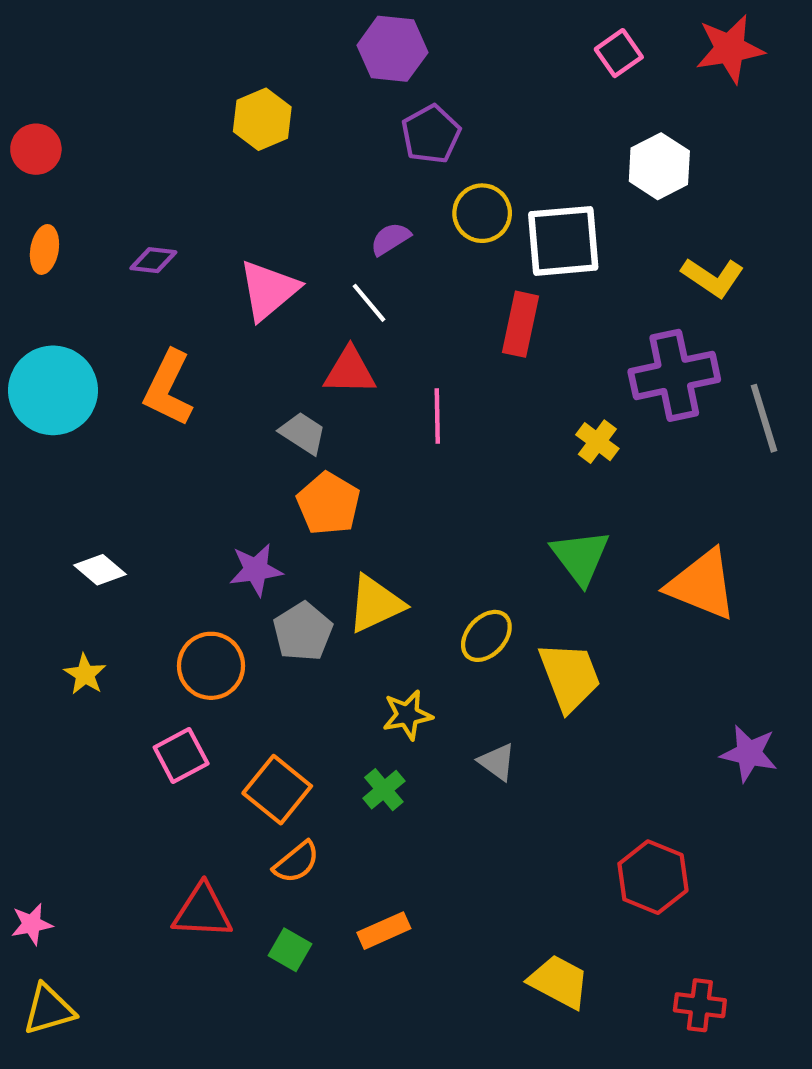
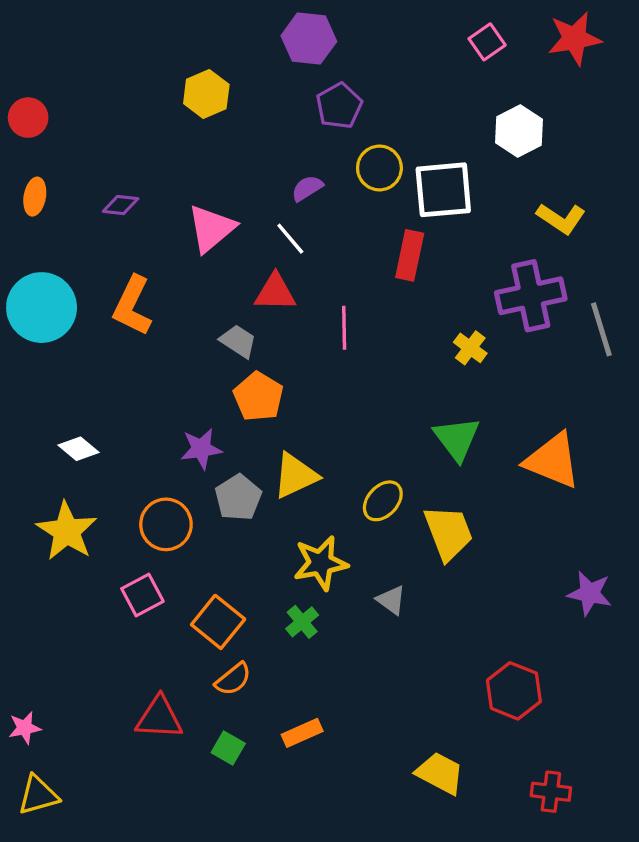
yellow star: (85, 674) -> (67, 531), size x1.8
yellow star: (407, 715) -> (321, 563), size x1.4

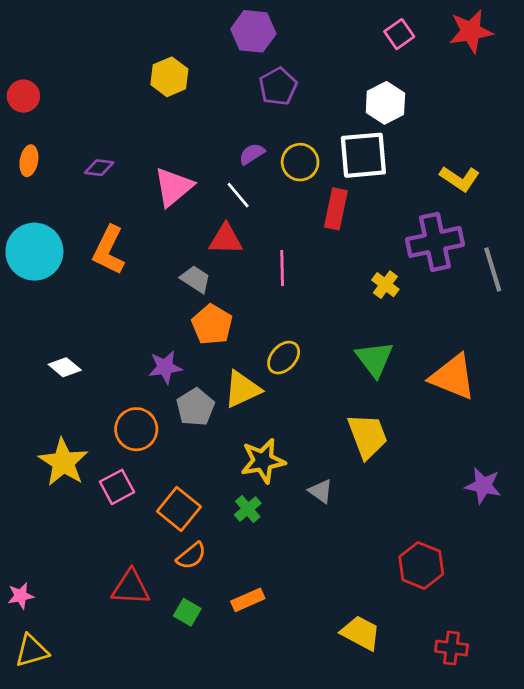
white hexagon: (519, 131) -> (385, 103), moved
yellow circle: (379, 168) -> (300, 162), moved
yellow ellipse: (383, 501) -> (284, 358), moved
yellow star: (67, 531) -> (63, 462), moved

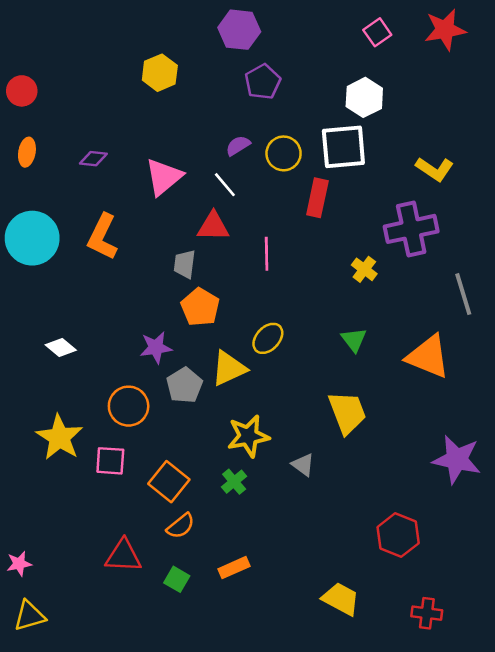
gray line: (493, 269) -> (463, 294), moved
gray trapezoid: (195, 279) -> (185, 264), turned -116
green triangle: (374, 359) -> (354, 340), size x0.7
purple star: (483, 486) -> (457, 460), size x1.4
pink square: (117, 487) -> (110, 461), turned 32

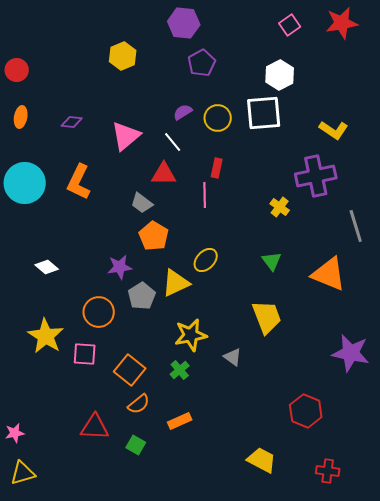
red rectangle: (317, 198) -> (217, 168), moved, size x0.7
gray trapezoid: (185, 264) -> (142, 203), turned -60
orange rectangle: (234, 568) -> (180, 421), moved

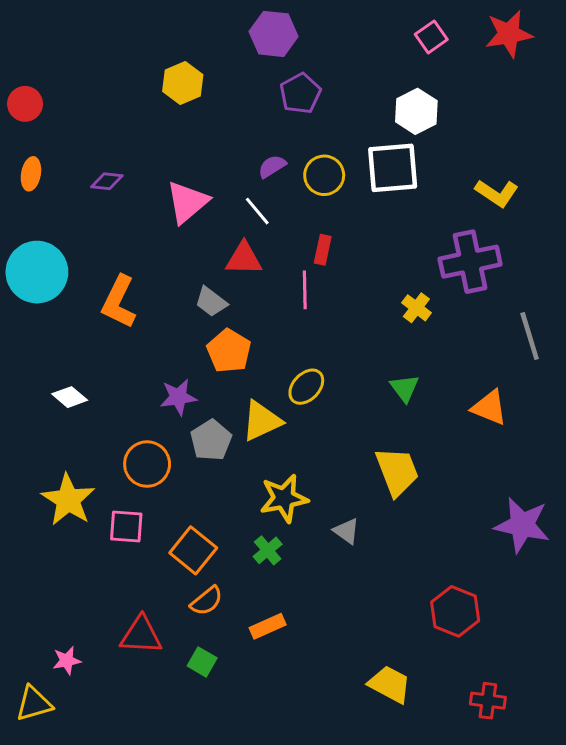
orange L-shape: (79, 182) -> (119, 302), moved
orange triangle: (329, 274) -> (489, 407), size x0.7
pink star: (15, 433) -> (67, 660), moved

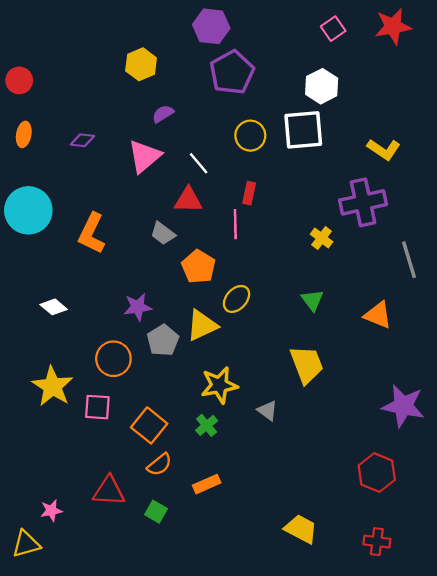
purple pentagon: (300, 93) -> (232, 72), size x1.4
purple semicircle: (272, 166) -> (163, 114), moved
orange pentagon: (229, 351) -> (199, 267), moved
red hexagon: (455, 611) -> (377, 473), moved

